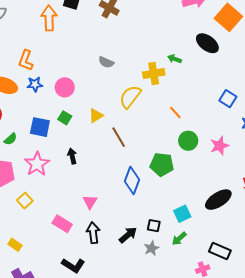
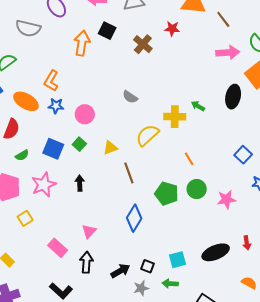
black ellipse: (207, 43) -> (233, 97), turned 55
green pentagon: (162, 164) -> (167, 194), moved
green arrow: (179, 239) -> (170, 284), turned 35

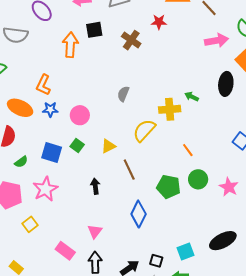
black square: (107, 31) -> (94, 30), turned -30
gray semicircle: (130, 97) -> (123, 94), turned 84
black arrow: (80, 183) -> (95, 186), moved
pink star: (226, 199) -> (229, 187), turned -30

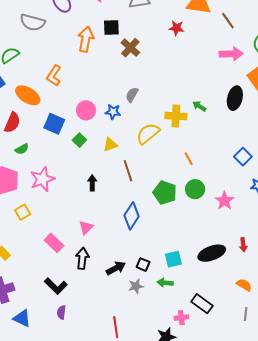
brown cross: (131, 40) -> (130, 48), moved
blue star: (50, 109) -> (113, 112), moved
blue square: (52, 152) -> (54, 124), moved

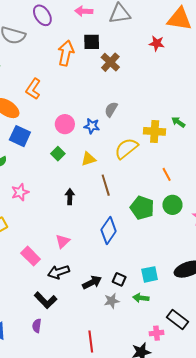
blue square: (54, 124) -> (20, 136), moved
pink star: (42, 179) -> (20, 192), size x0.7
black arrow: (82, 258) -> (59, 272), turned -115
black L-shape: (56, 286) -> (46, 300), moved

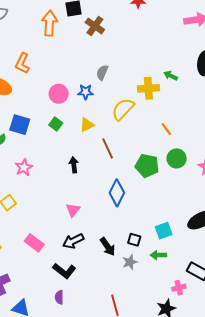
blue square: (20, 136) -> (20, 125), moved
pink rectangle: (31, 256) -> (34, 243), moved
black arrow: (92, 282) -> (108, 247), turned 90

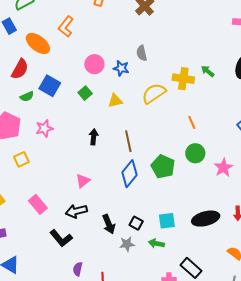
gray semicircle: (102, 73) -> (142, 53), turned -49
brown line: (108, 148) -> (128, 141), moved
green pentagon: (147, 166) -> (163, 167), moved
purple semicircle: (59, 297) -> (78, 269), moved

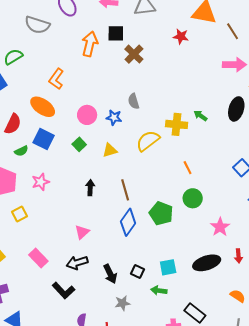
orange ellipse: (38, 44) -> (43, 107), moved
pink star: (223, 168) -> (220, 227), moved
gray star: (127, 244) -> (122, 303), moved

